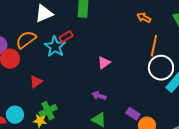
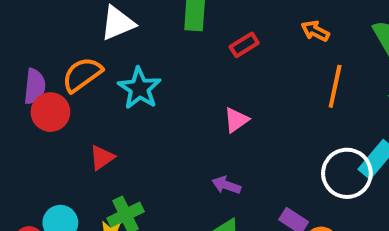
red rectangle: (66, 37) -> (244, 45), moved
white circle: (161, 68) -> (347, 173), moved

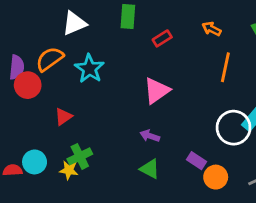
pink triangle: (236, 120) -> (157, 91), size x1.5

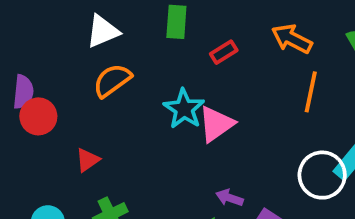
orange arrow: (212, 29) -> (292, 39), size x1.5
orange semicircle: (50, 59) -> (112, 80), moved
cyan star: (89, 69) -> (184, 109), moved
purple arrow: (150, 136) -> (229, 198), moved

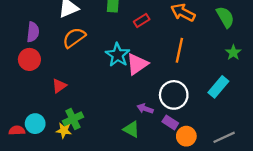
purple semicircle: (23, 92) -> (33, 32), moved
orange line: (311, 92) -> (179, 50), moved
white circle: (322, 175) -> (174, 95), moved

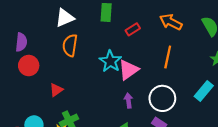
purple semicircle: (33, 32) -> (21, 42), moved
orange semicircle: (74, 38) -> (70, 45), turned -45
purple arrow: (145, 109) -> (128, 101), moved, turned 64

